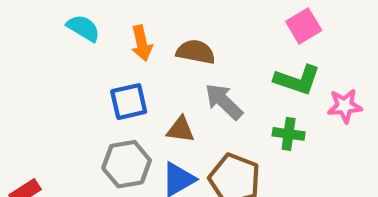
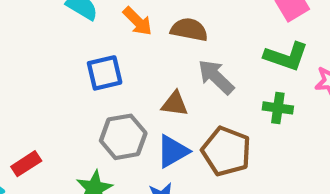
orange arrow: (142, 43) -> (138, 21), turned -32
blue square: (129, 102) -> (105, 73), moved

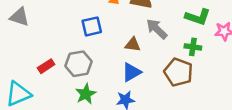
gray hexagon: (123, 137) -> (79, 64), moved
brown pentagon: (226, 151) -> (178, 72), moved
red rectangle: (26, 164) -> (46, 66), moved

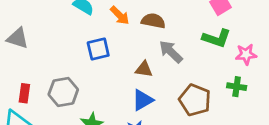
green cross: (193, 47) -> (237, 87), moved
gray hexagon: (79, 64) -> (63, 92), moved
red rectangle: (46, 66) -> (24, 93), moved, turned -49

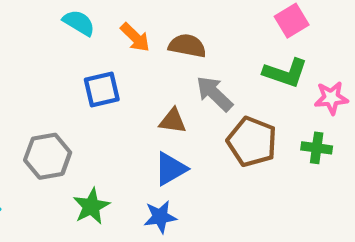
brown pentagon: (195, 100) -> (252, 142), moved

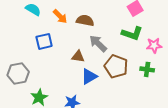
blue triangle: (171, 169) -> (89, 76), moved

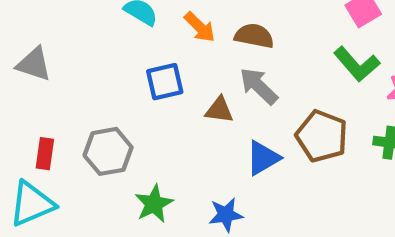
green L-shape: (132, 33) -> (357, 64), turned 30
gray arrow: (98, 43) -> (259, 86), moved
brown triangle: (78, 56) -> (219, 110), moved

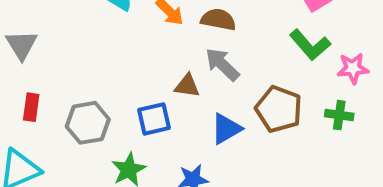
gray triangle: (34, 64) -> (21, 45), turned 40
blue square: (165, 82) -> (154, 119), moved
red rectangle: (45, 154) -> (31, 107), moved

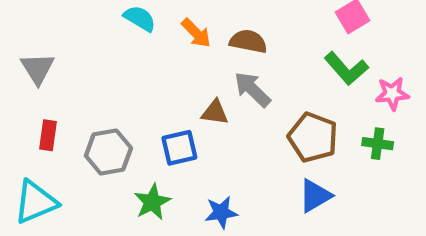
blue triangle: (226, 129) -> (315, 196), moved

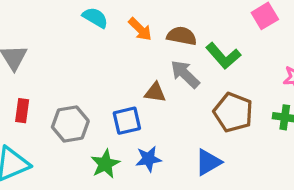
green L-shape: (346, 68) -> (223, 56), moved
blue triangle: (315, 196) -> (208, 162), moved
blue star: (221, 212) -> (148, 159), moved

